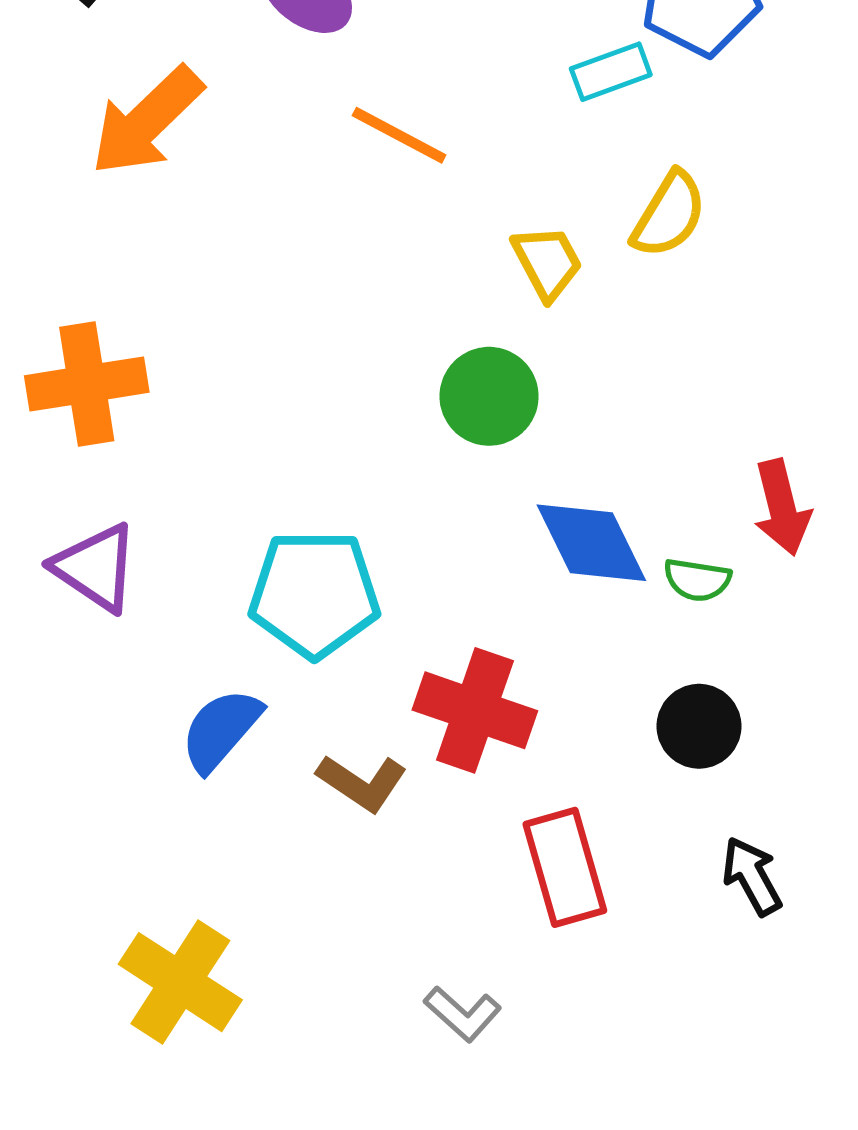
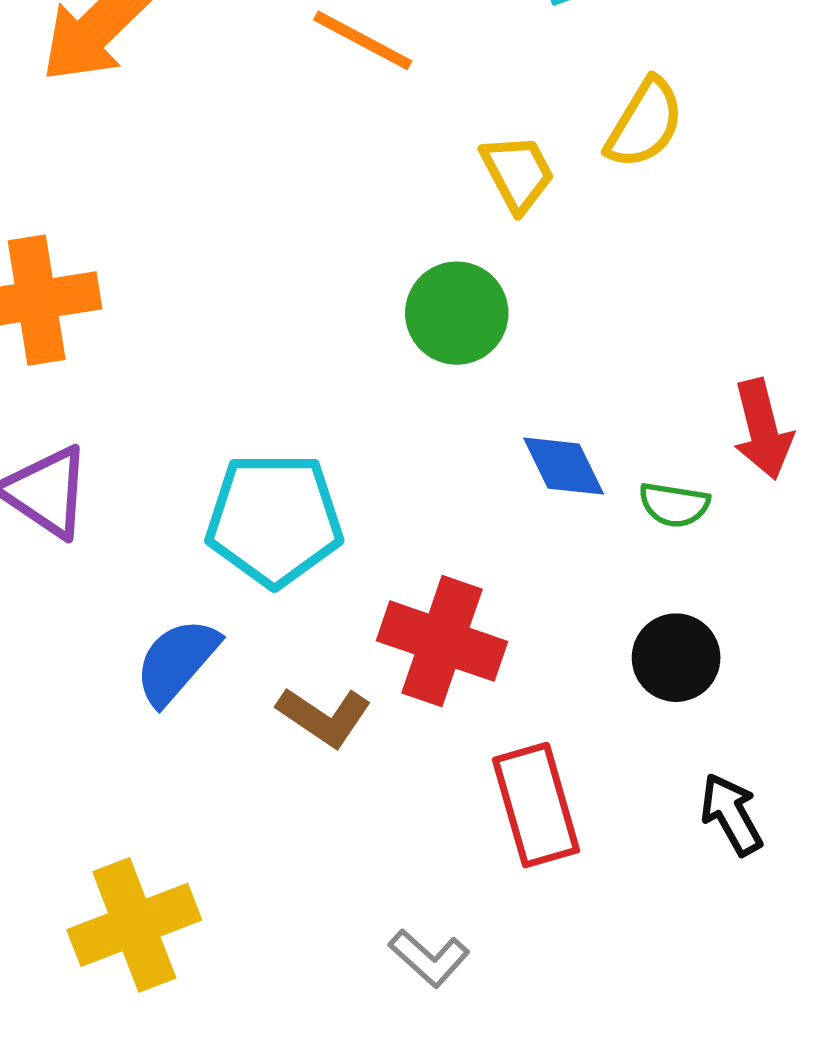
blue diamond: (591, 543) -> (564, 466), size x0.7
yellow cross: (180, 982) -> (134, 925), turned 36

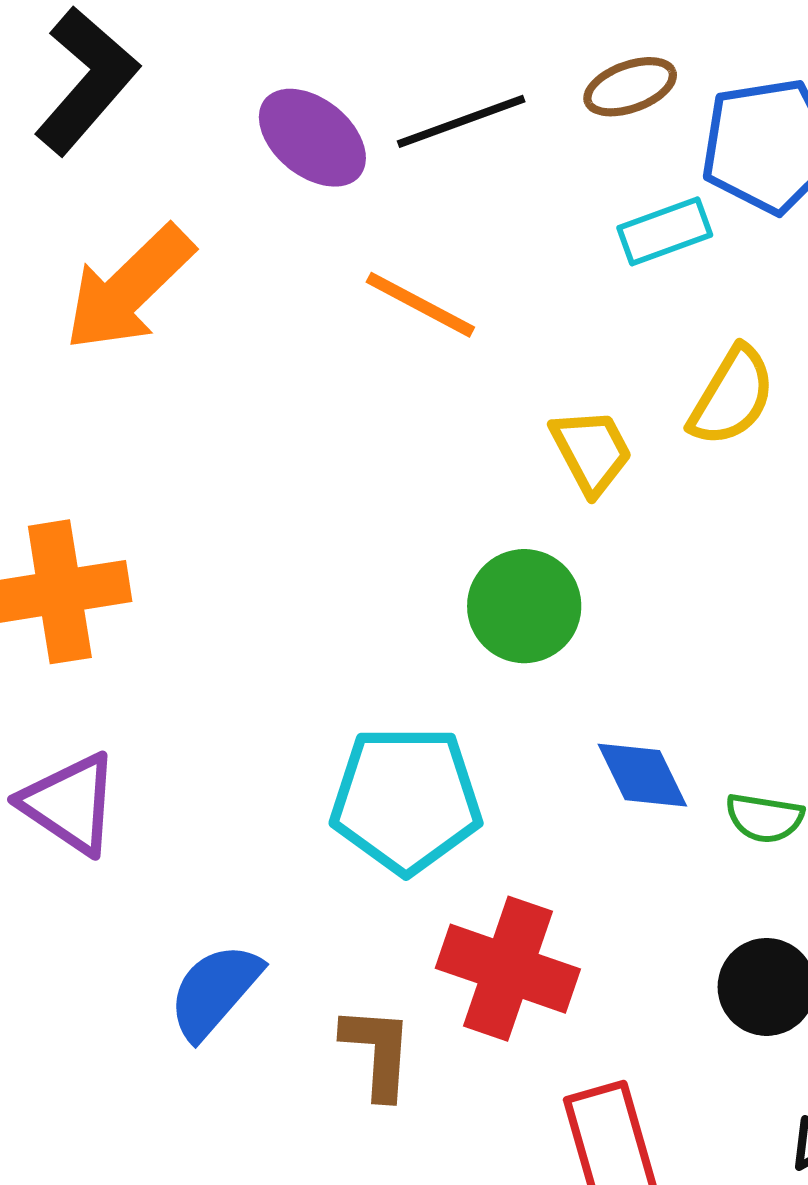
cyan pentagon: (274, 519) -> (406, 800), moved
brown L-shape: (324, 717) -> (378, 1052), turned -120

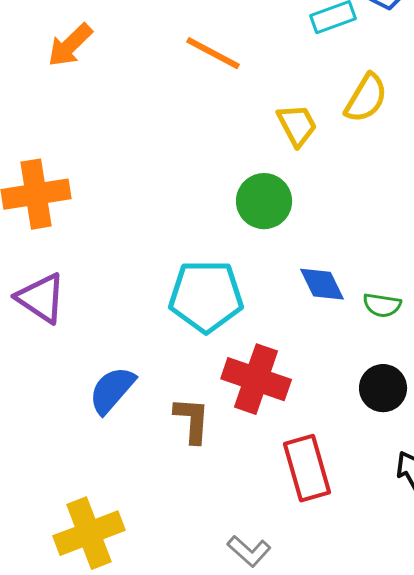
orange arrow: (129, 288) -> (70, 45), size x0.7

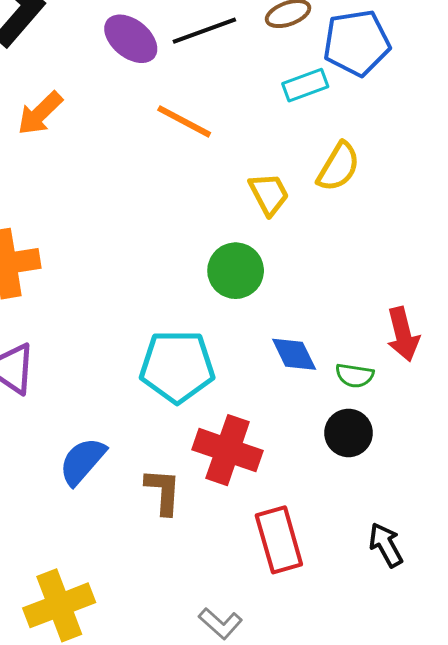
black circle: (383, 388) -> (349, 433), moved

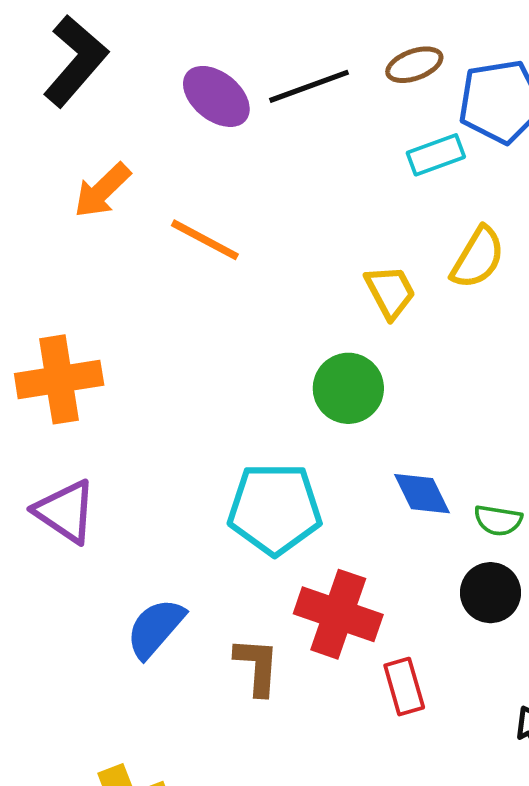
orange line: (184, 121) -> (205, 240), moved
red rectangle: (279, 540) -> (404, 687), moved, size x0.7

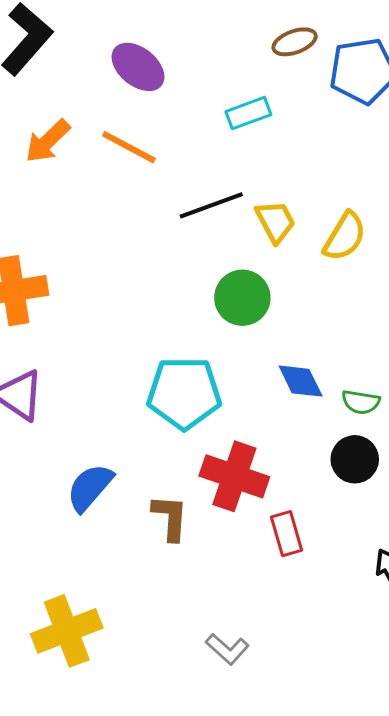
black line: (309, 86) -> (211, 205), moved
cyan rectangle: (436, 155) -> (248, 113), moved
orange line: (205, 240) -> (129, 147), moved
yellow semicircle: (478, 258) -> (345, 237), moved

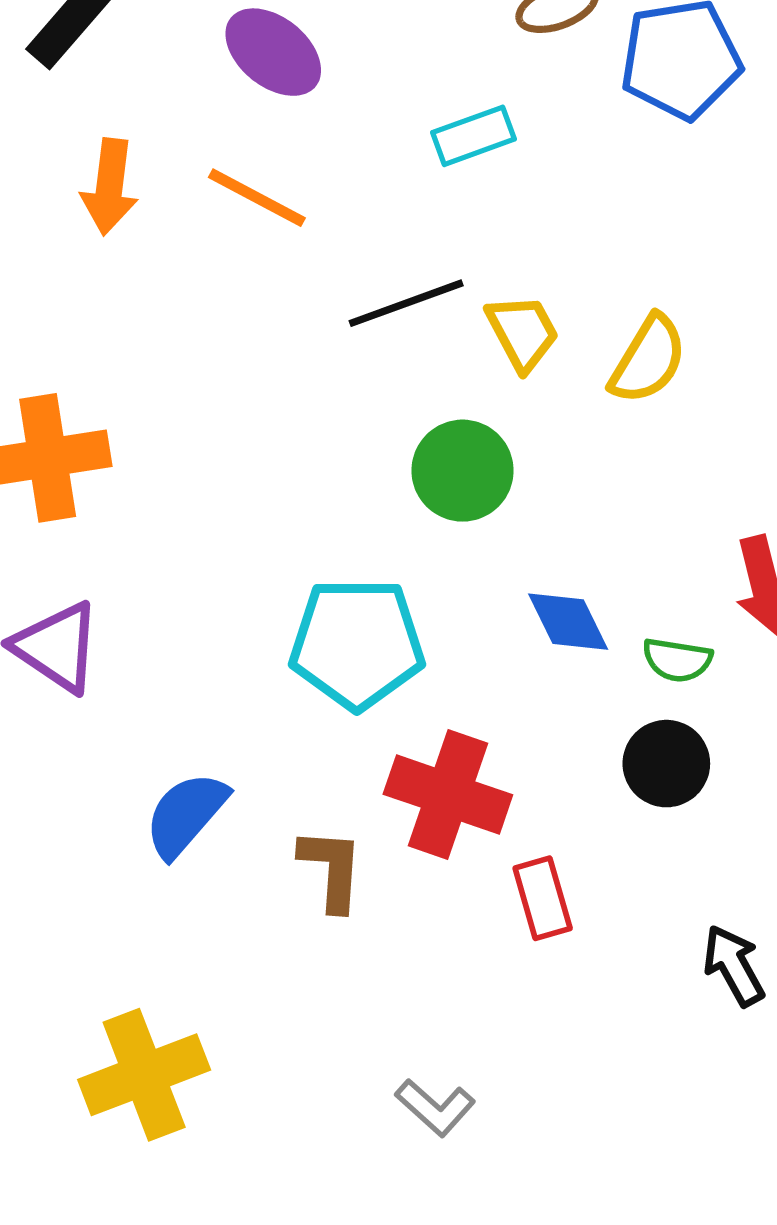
orange arrow: (48, 141) -> (110, 187), turned -39

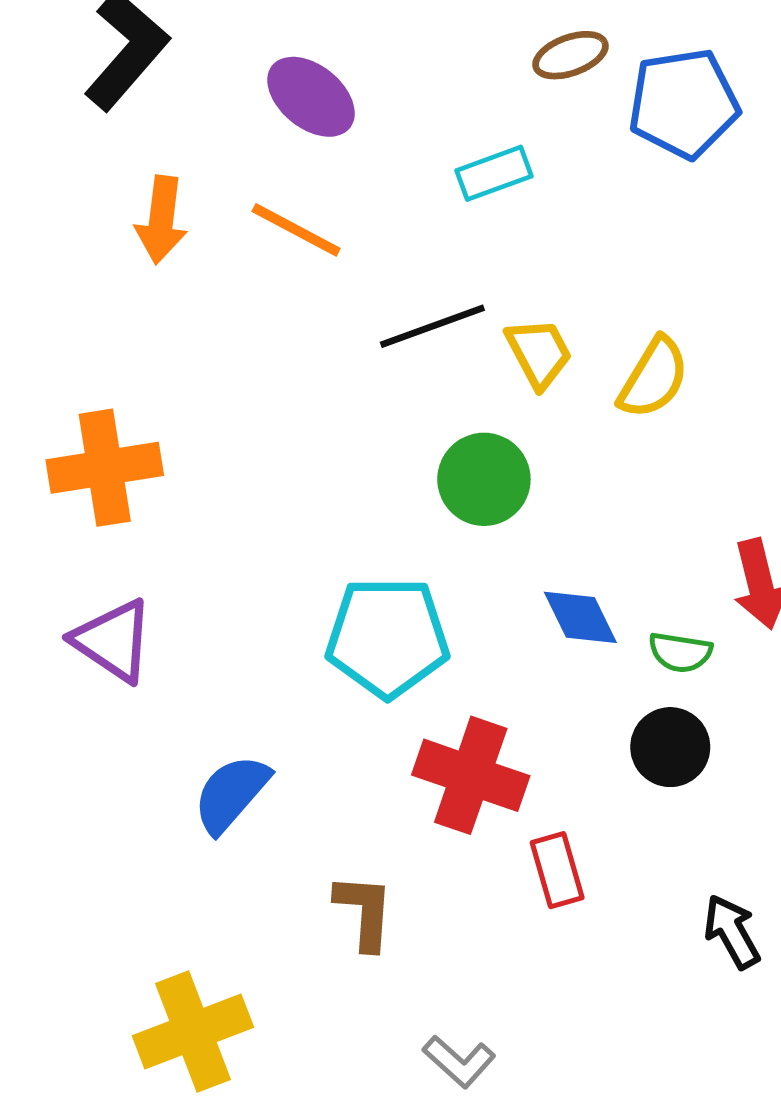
brown L-shape: (332, 869) -> (364, 912), moved

